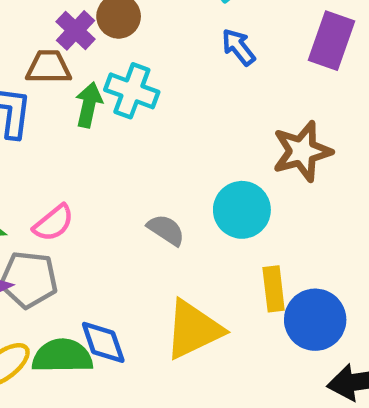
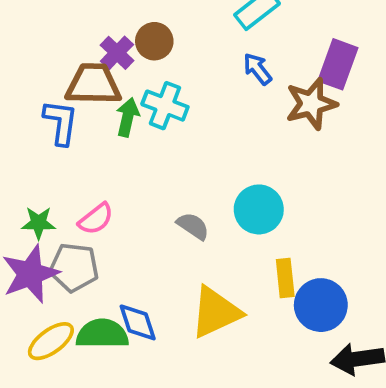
brown trapezoid: (49, 67) -> (93, 84), size x1.4
brown star: (302, 151) -> (311, 104), moved

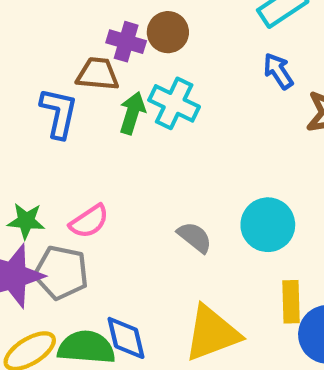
purple cross: (117, 53) -> (126, 42), turned -32
brown trapezoid: (93, 84) -> (98, 74), size x0.7

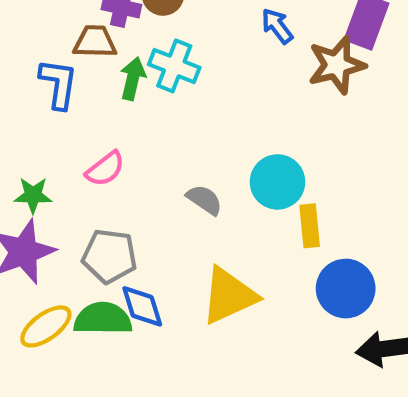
pink semicircle: (89, 221) -> (105, 169), moved
gray pentagon: (61, 273) -> (110, 256), moved
yellow rectangle: (291, 302) -> (310, 226), moved

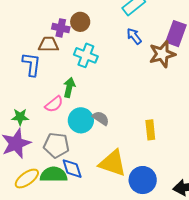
green arrow: (133, 79) -> (69, 87), moved
cyan circle: (277, 182) -> (81, 120), moved
blue circle: (346, 289) -> (143, 180), moved
yellow triangle: (229, 296) -> (113, 163), turned 44

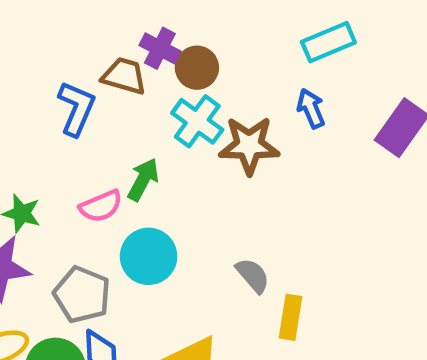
brown circle: (80, 22) -> (197, 68), moved
brown star: (162, 54) -> (249, 145), moved
gray semicircle: (101, 118) -> (253, 275), moved

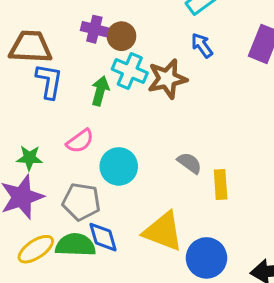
brown trapezoid: (124, 76) -> (31, 47), moved, size x1.4
green arrow: (143, 180) -> (100, 91), moved

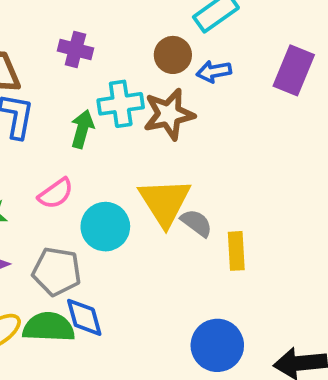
brown circle: (121, 36) -> (173, 55), moved
blue arrow: (202, 45) -> (214, 71), turned -65
cyan cross: (130, 71) -> (121, 104), turned -32
yellow triangle: (163, 231) -> (165, 202), moved, turned 36

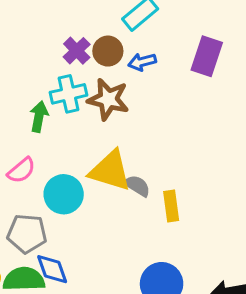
purple cross: (75, 49) -> (77, 51), moved, turned 36
brown star: (169, 114) -> (108, 99), turned 30
yellow triangle: (165, 202) -> (110, 171), turned -36

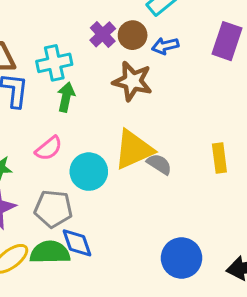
cyan cross: (69, 94) -> (54, 63), moved
yellow triangle: (110, 171) -> (134, 150), turned -42
yellow rectangle: (171, 206) -> (219, 158), moved

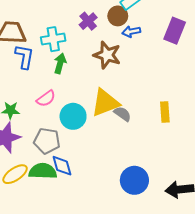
brown circle: (133, 35) -> (118, 16), moved

